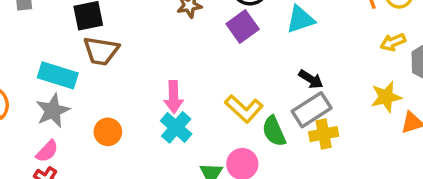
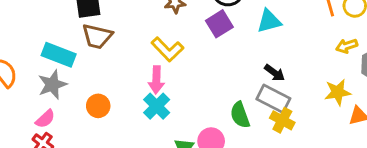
yellow L-shape: (244, 109) -> (167, 49), moved
gray rectangle: (312, 110) -> (273, 99), turned 56
yellow cross: (324, 134) -> (282, 120), turned 35

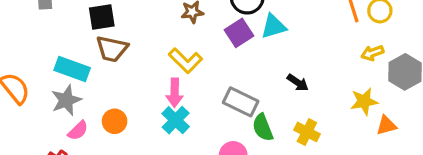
cyan triangle: (269, 21) -> (274, 26), moved
gray rectangle: (273, 99) -> (241, 102), moved
pink semicircle: (45, 119) -> (78, 131), moved

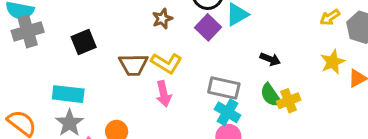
brown trapezoid: (112, 49) -> (133, 65), moved
cyan cross: (176, 120) -> (228, 112), moved
green semicircle: (263, 127) -> (271, 95), moved
yellow cross: (307, 132) -> (289, 101), turned -35

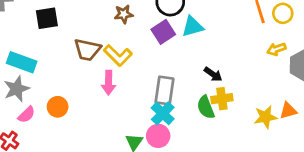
yellow star: (333, 62) -> (266, 117), moved
gray rectangle: (224, 88) -> (165, 91), turned 72
yellow cross: (289, 101) -> (222, 99), moved

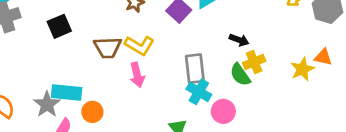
cyan rectangle: (22, 62) -> (67, 92), moved
orange triangle: (288, 111) -> (323, 57), turned 42
pink circle: (158, 136) -> (223, 111), moved

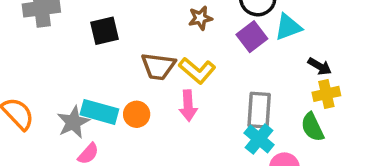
black arrow: (239, 40) -> (320, 66), moved
yellow cross: (254, 62) -> (326, 94), moved
orange circle: (92, 112) -> (137, 114), moved

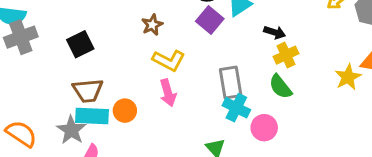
brown star: (200, 18) -> (152, 25), moved
brown trapezoid: (158, 66) -> (88, 91), moved

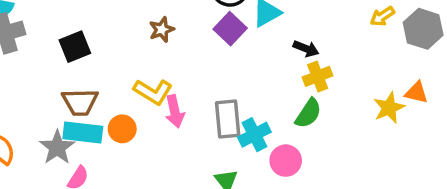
yellow L-shape: (169, 60) -> (153, 92), moved
gray rectangle: (231, 83) -> (228, 119), moved
green semicircle: (280, 87) -> (308, 113), turned -112
cyan cross: (236, 108) -> (254, 135), turned 32

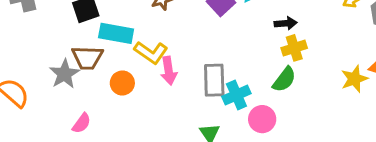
black arrow: (306, 49) -> (286, 23), turned -30
cyan rectangle: (83, 132) -> (116, 33), moved
gray star: (57, 148) -> (64, 74), moved

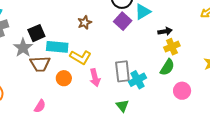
pink arrow: (169, 71) -> (95, 78), moved
gray star: (64, 74) -> (23, 48), moved
pink circle: (262, 119) -> (182, 91), moved

